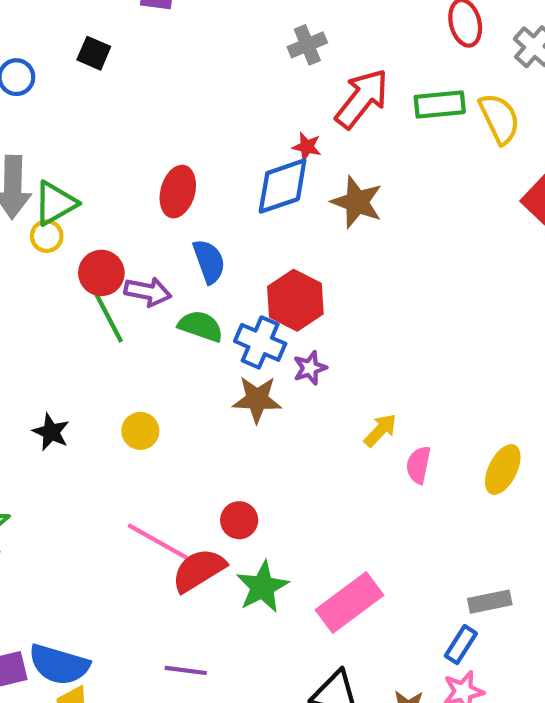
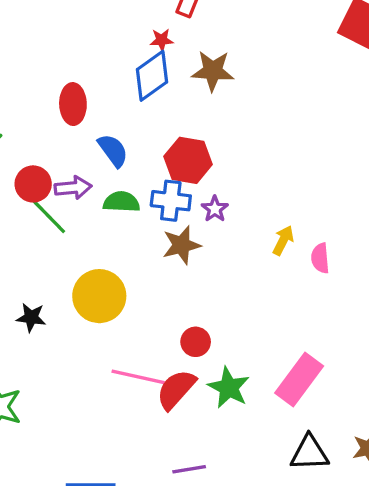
yellow circle: (140, 431) -> (99, 296), size x1.8

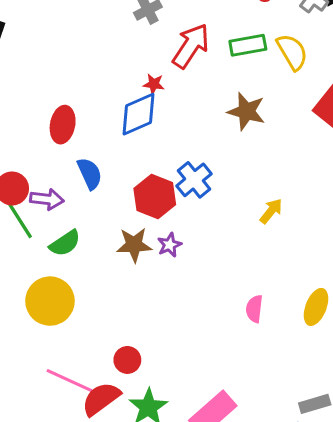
brown star: (213, 71) -> (246, 111), moved
blue cross: (171, 201) -> (194, 180), moved, turned 32
green semicircle: (121, 202) -> (65, 243), moved, turned 132
yellow arrow: (283, 240) -> (271, 211), moved
brown star: (181, 245) -> (134, 245), moved

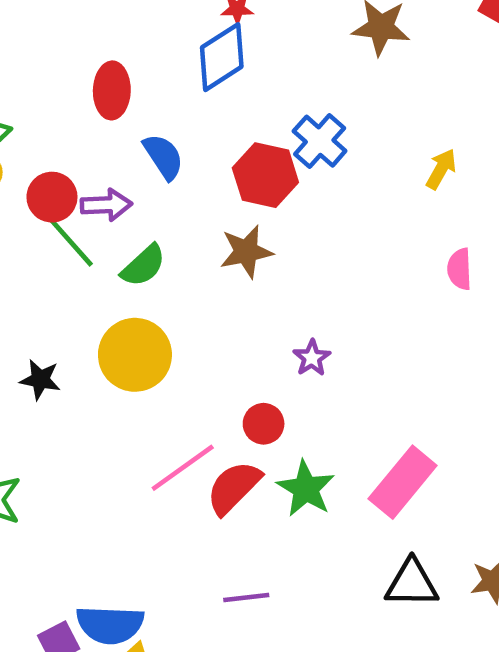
purple star: (170, 245) -> (312, 358), moved
pink semicircle: (254, 309) -> (460, 269), moved
pink line: (69, 380) -> (183, 468), turned -51

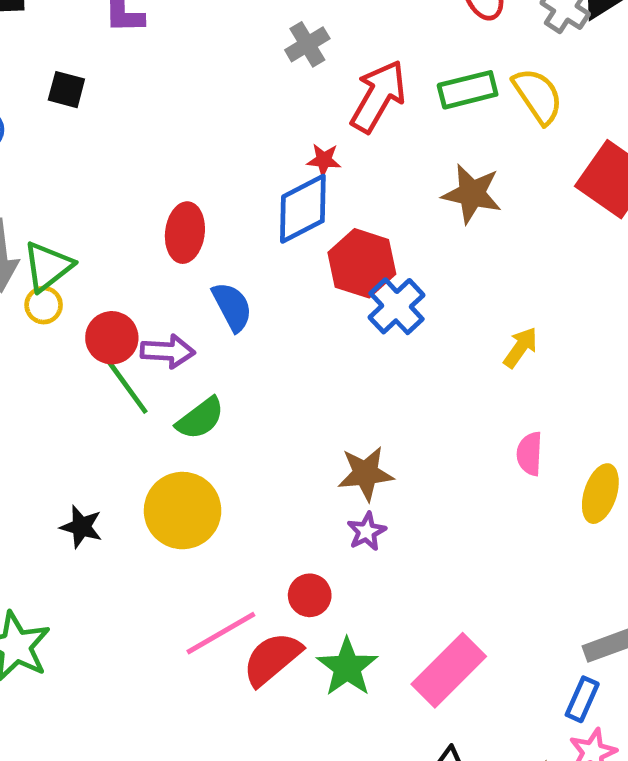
red hexagon: (265, 175) -> (362, 263), moved
brown star: (246, 252) -> (366, 473), moved

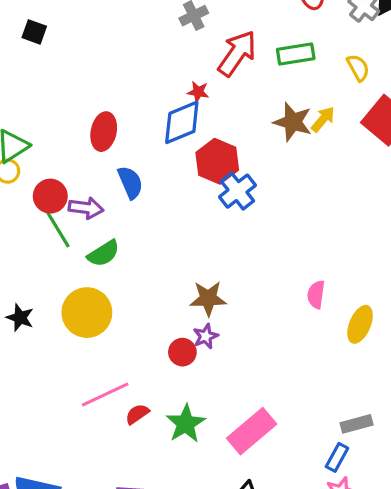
yellow semicircle: (538, 96) -> (358, 68), moved, size x0.7
yellow arrow: (520, 348) -> (323, 119), moved
red circle: (310, 595) -> (182, 352), moved
red semicircle: (272, 659) -> (137, 414), size x0.6

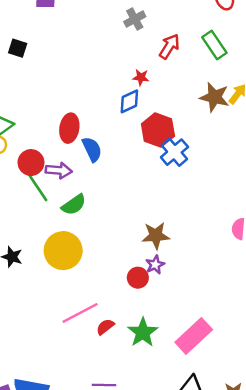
black square: (34, 32) -> (18, 48), moved
red arrow: (237, 53) -> (169, 46), size x0.7
green rectangle: (296, 54) -> (214, 45), turned 68
blue diamond: (182, 122) -> (129, 101), size x0.7
red ellipse: (104, 132) -> (69, 128), moved

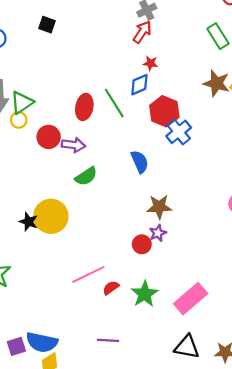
red arrow: (169, 46) -> (142, 32), moved
black square: (18, 48) -> (47, 25), moved
blue semicircle: (92, 149) -> (140, 162), moved
green line: (37, 186) -> (114, 103), moved
yellow circle: (63, 251) -> (51, 216), moved

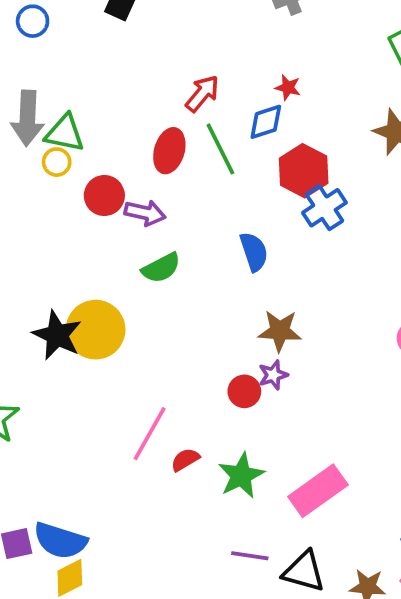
red arrow: (142, 32) -> (202, 94), moved
green triangle: (22, 102) -> (65, 133), turned 40
black star: (29, 222) -> (57, 335), size x1.5
pink line: (88, 274) -> (150, 434), turned -40
purple line: (108, 340) -> (250, 556), moved

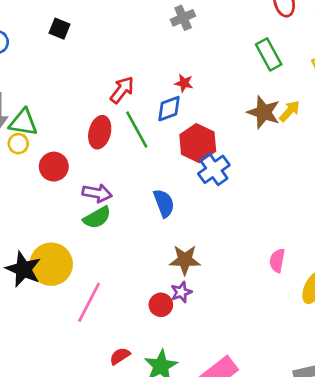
purple arrow: (145, 213) -> (97, 193), moved
pink line: (150, 434) -> (89, 302), moved

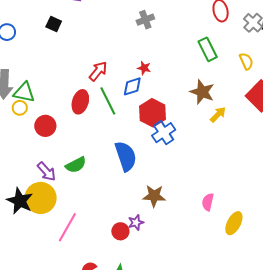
yellow arrow: (290, 111) -> (218, 115), moved
purple arrow: (97, 193) -> (47, 172), moved, turned 35
blue semicircle: (164, 203) -> (126, 156), size x1.4
brown star: (185, 260) -> (154, 196), moved

